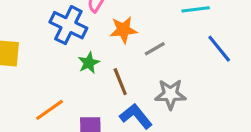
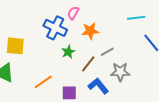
gray line: (155, 49) -> (107, 52), moved
brown line: (120, 82) -> (88, 64), turned 60

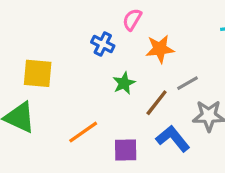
blue cross: (55, 28) -> (103, 44), size x0.6

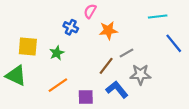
green star: (124, 83) -> (57, 53), moved

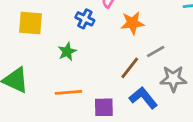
yellow square: (28, 47) -> (30, 23), moved
orange line: (58, 85) -> (69, 92), turned 30

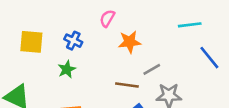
blue cross: (85, 19) -> (73, 41), moved
brown line: (130, 68) -> (127, 85), turned 60

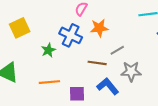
blue cross: (73, 41) -> (71, 35), moved, size x1.5
yellow square: (31, 42) -> (20, 28), turned -30

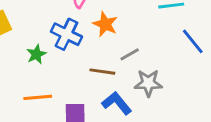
orange star: (99, 28) -> (105, 24), turned 30

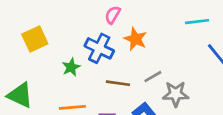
gray line: (130, 54) -> (153, 77), moved
brown line: (102, 72) -> (118, 83), moved

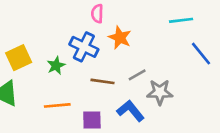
pink semicircle: (113, 15) -> (97, 14), turned -30
yellow square: (35, 39) -> (19, 58), moved

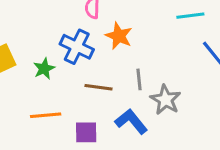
gray line: (137, 75) -> (139, 79), turned -66
gray star: (160, 92) -> (165, 100), turned 30

